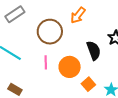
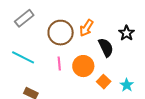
orange arrow: (78, 15) -> (86, 28), moved

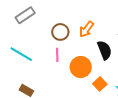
brown circle: (61, 33) -> (60, 32), size x0.7
pink line: (59, 64) -> (57, 55), moved

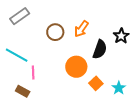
black semicircle: (105, 50) -> (100, 49), turned 42
pink line: (57, 55) -> (33, 73), moved

